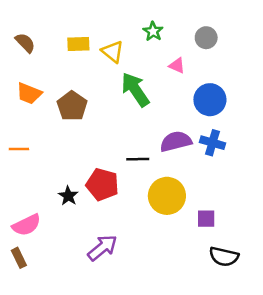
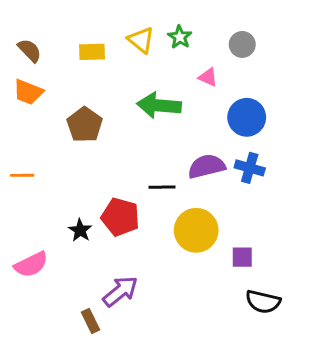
yellow triangle: (113, 52) -> (141, 40), moved
green arrow: (135, 90) -> (159, 105), turned -51
orange trapezoid: (29, 93) -> (28, 92), moved
brown rectangle: (19, 258) -> (91, 321), moved

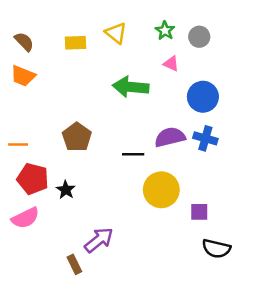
green star: (180, 37) -> (165, 31), moved
brown pentagon: (85, 125) -> (77, 137), moved
red pentagon: (120, 217) -> (33, 179), moved

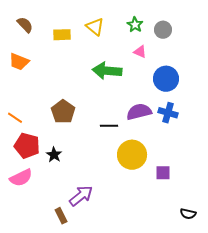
brown semicircle: (24, 42) -> (25, 25), moved
orange line: (18, 144) -> (15, 118), turned 35
black semicircle: (216, 249) -> (188, 214), moved, size x0.7

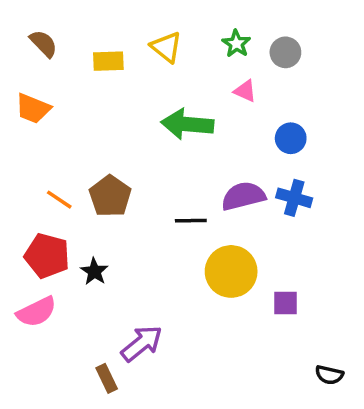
blue circle: (166, 79) -> (291, 138), size x0.7
orange line: (15, 118) -> (59, 200), moved

